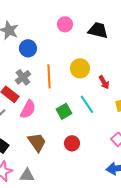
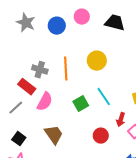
blue circle: (28, 48) -> (57, 26), moved
gray cross: (23, 77) -> (40, 70), turned -35
red arrow: (104, 82) -> (121, 120), moved, turned 48
red circle: (72, 143) -> (101, 136), moved

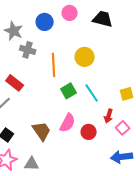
gray star: (26, 23) -> (14, 31), moved
gray cross: (40, 70) -> (28, 50), moved
pink semicircle: (45, 102) -> (68, 123), moved
green square: (81, 104) -> (69, 91), moved

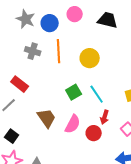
gray star: (14, 31) -> (26, 19), moved
orange line: (54, 65) -> (59, 51), moved
red arrow: (109, 116) -> (105, 117), moved
brown trapezoid: (42, 131) -> (47, 118), moved

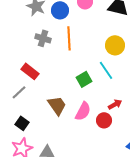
yellow circle: (90, 58) -> (115, 45), moved
cyan line: (97, 94) -> (106, 70), moved
red arrow: (105, 117) -> (115, 104), turned -136

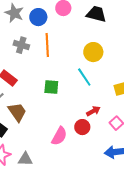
green square: (84, 79) -> (51, 87), moved, turned 35
brown trapezoid: (57, 105) -> (17, 112), moved
pink semicircle: (83, 111) -> (59, 136), moved

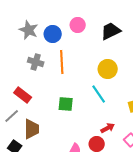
black trapezoid: (96, 14) -> (111, 31), turned -40
brown trapezoid: (17, 112) -> (32, 129), turned 35

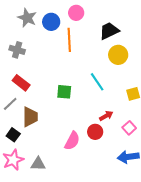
black trapezoid: (111, 31) -> (109, 31), moved
gray cross: (36, 62) -> (17, 50), moved
orange line: (62, 62) -> (69, 40), moved
yellow circle: (108, 69) -> (118, 55), moved

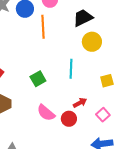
cyan line: (97, 82) -> (71, 69), turned 36
green square: (64, 92) -> (38, 79), turned -35
pink semicircle: (72, 141) -> (46, 113), moved, turned 102

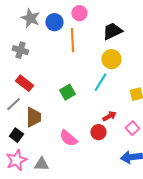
yellow circle: (92, 42) -> (111, 59), moved
cyan line: (71, 69) -> (100, 82), turned 30
pink semicircle: (46, 113) -> (68, 138), moved

